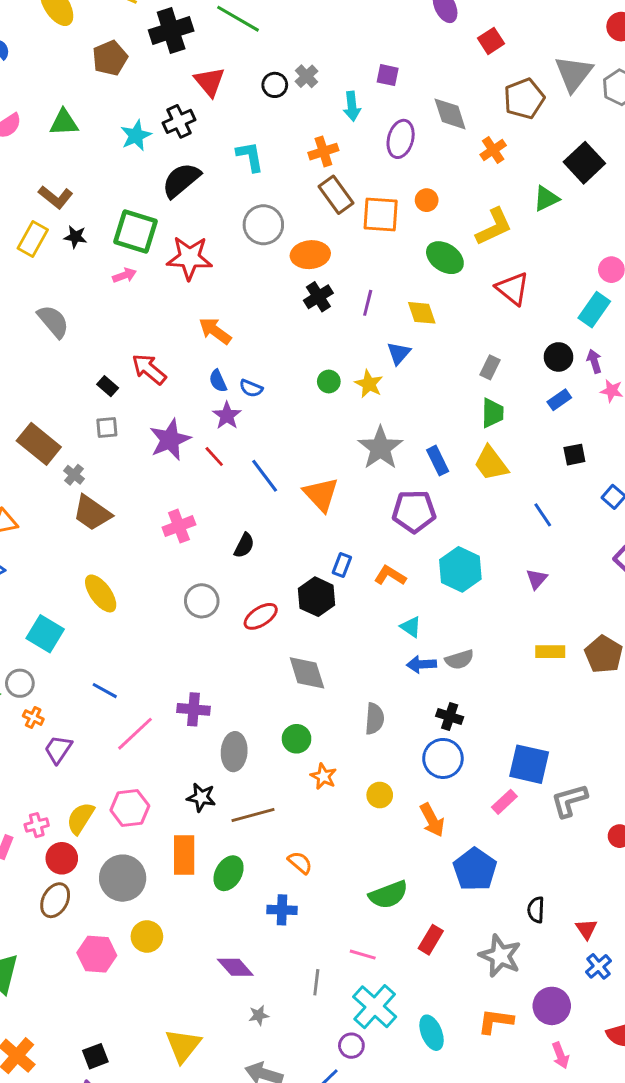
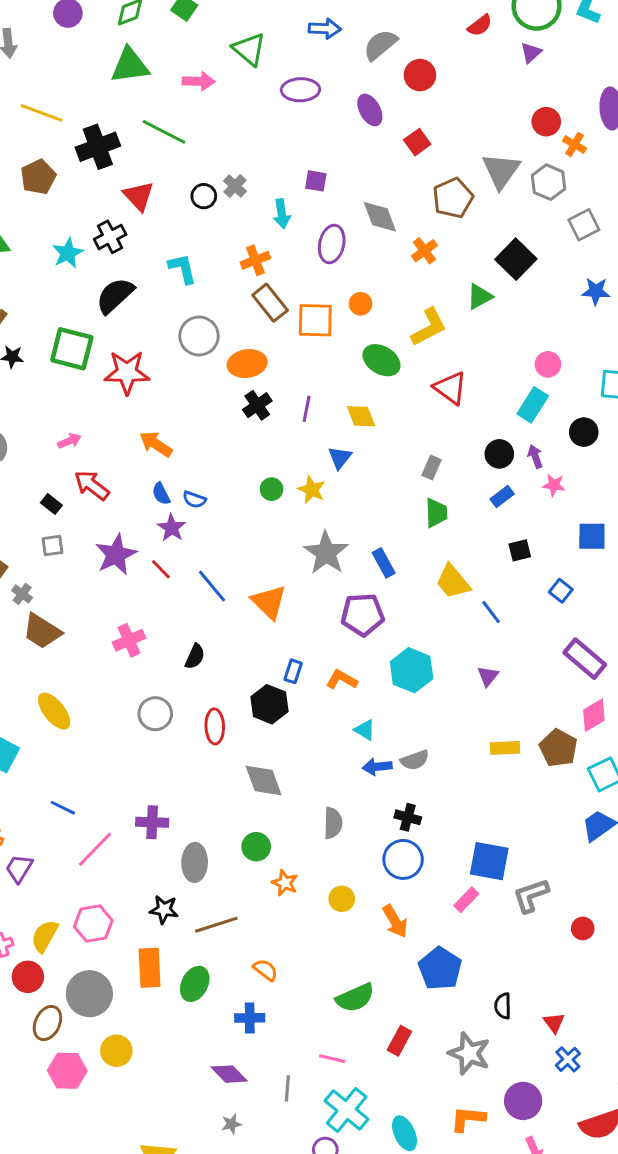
pink arrow: (125, 275) -> (69, 441), moved
yellow trapezoid: (491, 463) -> (453, 582), moved
red ellipse: (261, 616) -> (215, 726), turned -56
brown ellipse: (55, 900) -> (47, 1023), moved
purple diamond: (235, 967) -> (229, 1074), moved

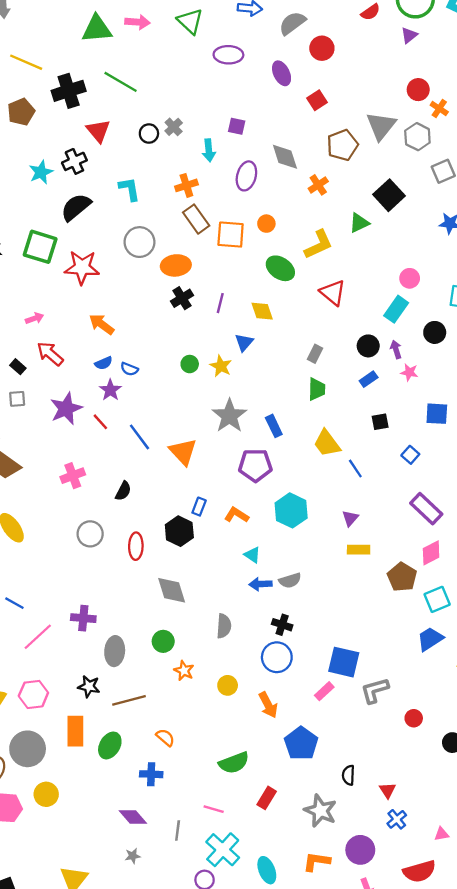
pink arrow: (199, 81) -> (137, 22), moved
blue semicircle: (161, 494) -> (104, 363), turned -90
yellow rectangle: (505, 748) -> (359, 550), moved

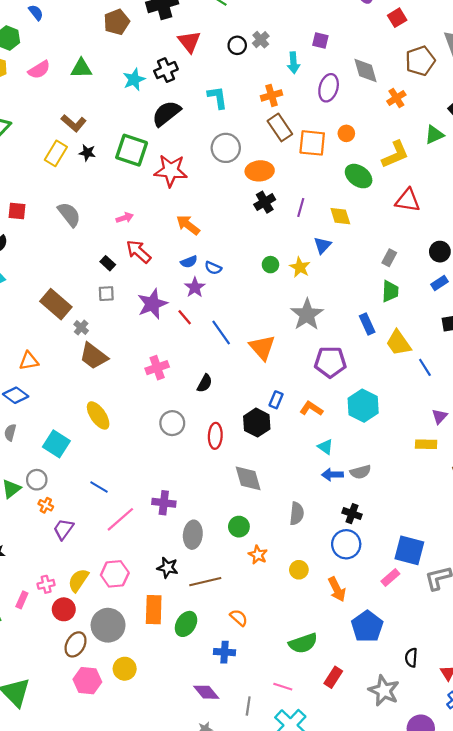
red triangle: (333, 293) -> (408, 200), turned -32
blue rectangle: (274, 426) -> (367, 324), moved
purple triangle: (350, 518) -> (440, 416), moved

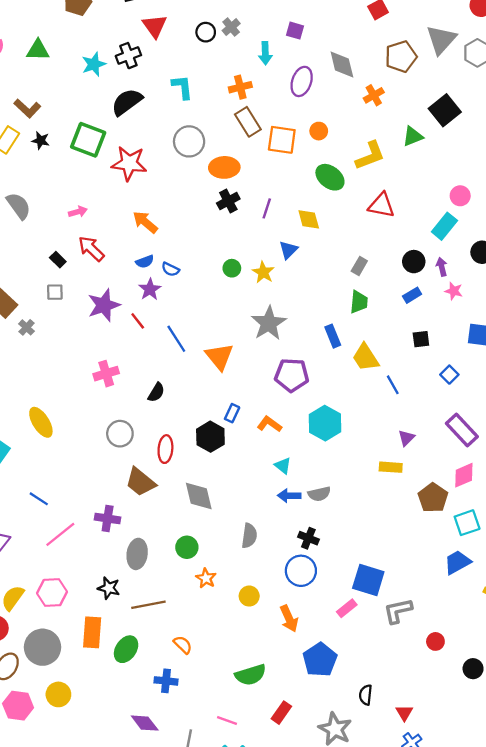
brown trapezoid: (94, 356) -> (141, 482), moved

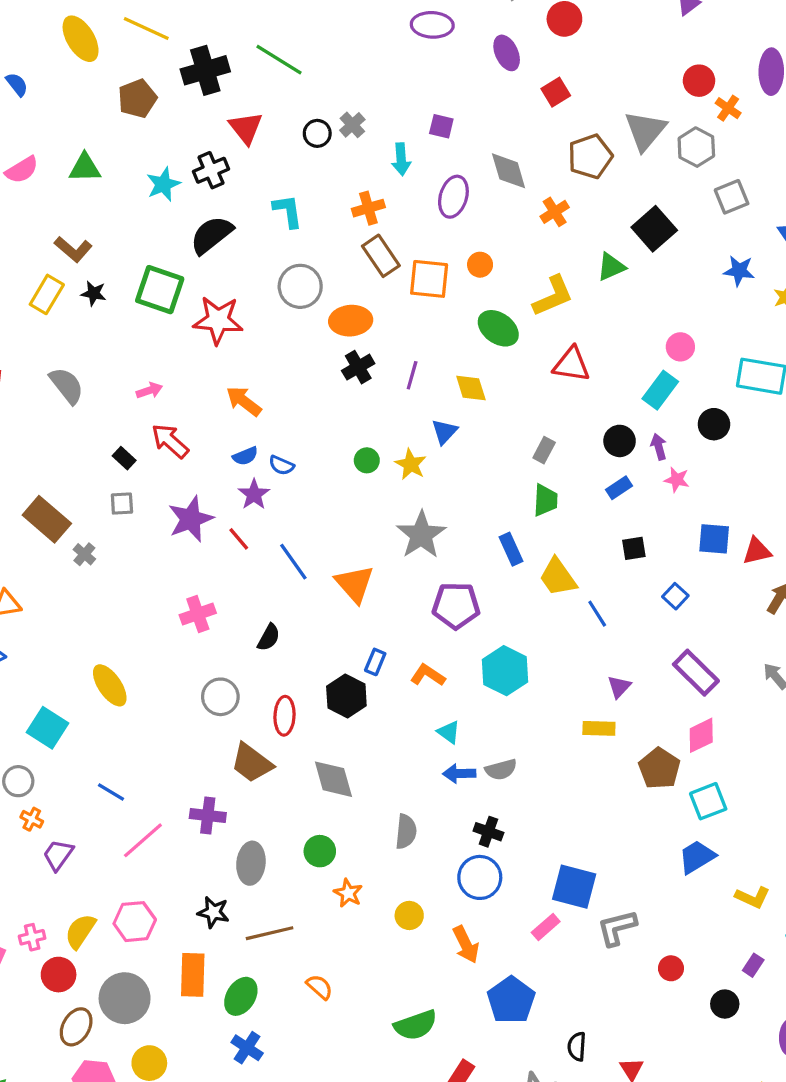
blue cross: (166, 681) -> (247, 1048), moved, turned 30

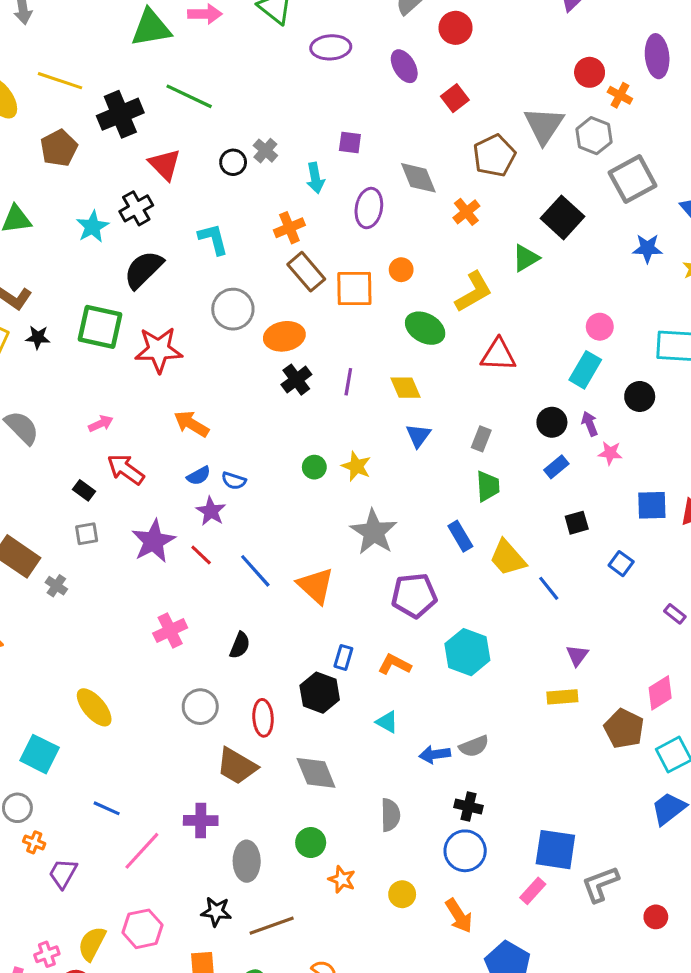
gray square: (732, 197) -> (633, 179), size x1.4
blue triangle: (444, 432) -> (418, 435), moved
purple rectangle: (696, 673) -> (675, 614), moved, size x0.5
cyan triangle: (449, 732) -> (387, 722), moved

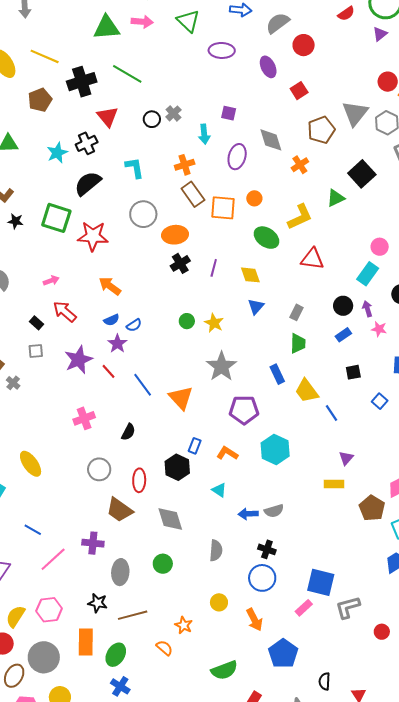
blue semicircle: (234, 481) -> (134, 325), turned -56
orange star: (342, 879) -> (184, 625), moved

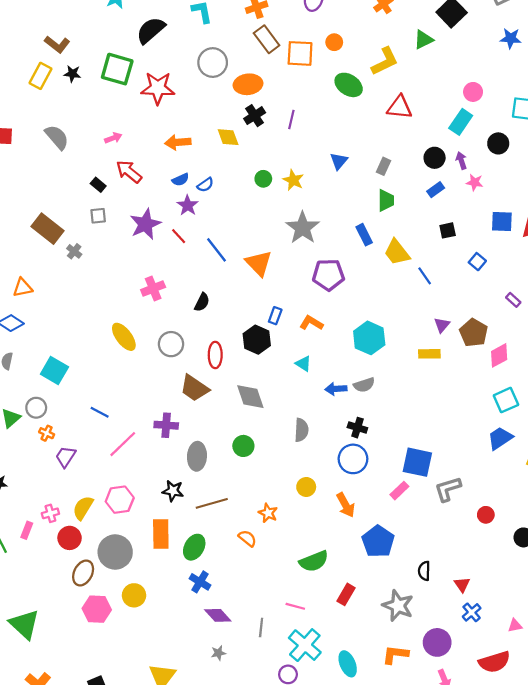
yellow diamond: (250, 275) -> (228, 137), moved
orange arrow: (110, 286) -> (178, 142), turned -40
cyan hexagon: (275, 450) -> (369, 338), moved
yellow ellipse: (31, 464) -> (124, 337), moved
brown pentagon: (372, 508) -> (474, 333), moved

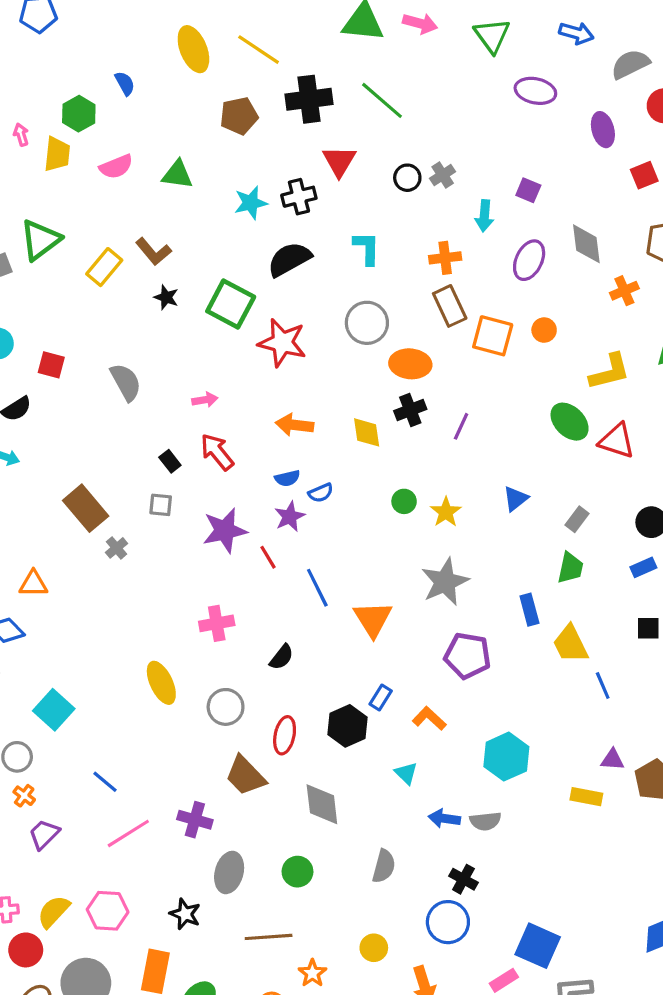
yellow rectangle: (41, 76) -> (104, 267), moved
green ellipse: (349, 85) -> (570, 422), moved
purple triangle: (442, 325) -> (612, 760), turned 42
brown line: (212, 503) -> (269, 937), moved

